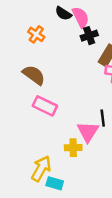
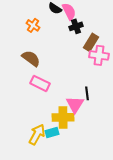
yellow cross: (73, 148) -> (63, 117), size x1.5
cyan rectangle: (55, 183) -> (52, 132), moved, turned -32

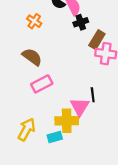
pink rectangle: (40, 83) -> (42, 84), turned -54
yellow arrow: (37, 134) -> (27, 129), moved

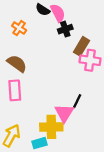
pink rectangle: (42, 84) -> (15, 90), moved, turned -66
black line: (93, 95) -> (77, 101), turned 32

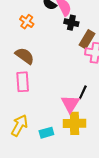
black cross: (65, 29) -> (71, 23), turned 32
yellow cross: (51, 127) -> (74, 123), moved

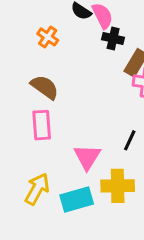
pink triangle: (70, 104) -> (87, 157), moved
cyan rectangle: (46, 133) -> (77, 200), size x1.5

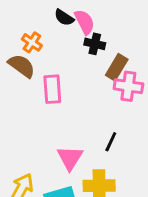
brown semicircle: (45, 87) -> (22, 66), moved
pink rectangle: (42, 125) -> (52, 89), moved

